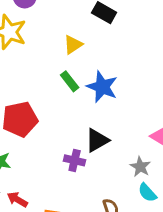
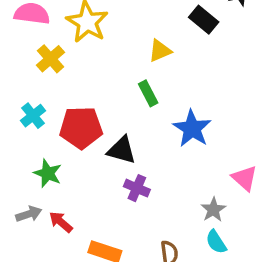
blue star: (102, 87) -> (192, 128), moved
black triangle: (97, 140) -> (122, 150), moved, turned 35

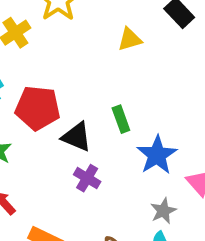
green rectangle: (148, 93) -> (121, 119), moved
blue star: (192, 128) -> (157, 155), moved

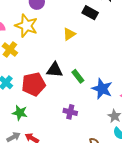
black triangle: (77, 137) -> (55, 70), moved

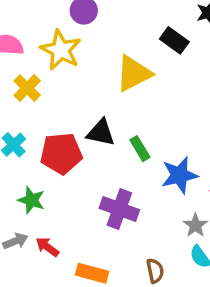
yellow triangle: (69, 34) -> (134, 73), size x1.6
blue star: (102, 89) -> (180, 175), turned 30
purple cross: (70, 112) -> (119, 209), size x1.5

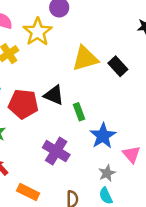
black rectangle: (174, 40) -> (118, 66), moved
blue star: (180, 175) -> (103, 136), turned -30

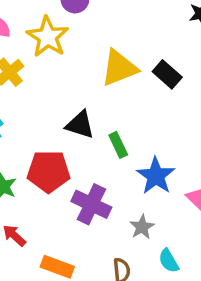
red pentagon: (23, 104) -> (49, 171), moved
gray star: (107, 173) -> (142, 227), moved

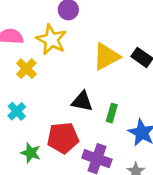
green rectangle: (118, 145) -> (112, 113), turned 48

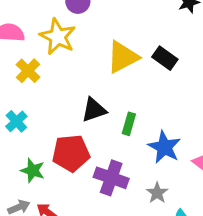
black triangle: (82, 101) -> (94, 110), turned -30

